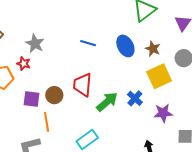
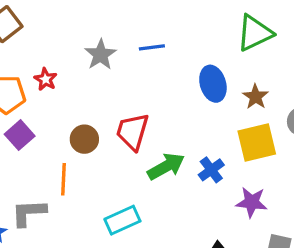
blue line: (88, 43) -> (152, 47), moved, turned -35
gray star: (35, 44) -> (101, 55), moved
purple square: (32, 99) -> (20, 135), moved, turned 30

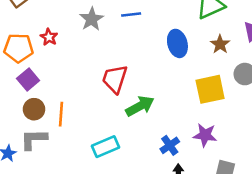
brown star: (255, 97) -> (220, 44), moved
brown circle: (84, 139) -> (34, 109), moved
blue cross: (211, 170) -> (170, 145), moved

